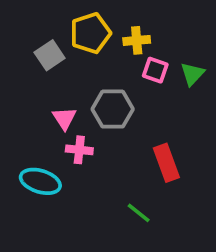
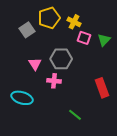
yellow cross: (137, 40) -> (74, 22), turned 32
pink cross: (79, 150) -> (54, 81), moved
red rectangle: (166, 163) -> (102, 88), moved

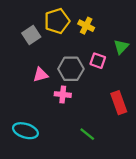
pink square: (84, 38) -> (98, 61), moved
pink triangle: (35, 64) -> (41, 75), turned 48
cyan ellipse: (22, 98) -> (25, 131), moved

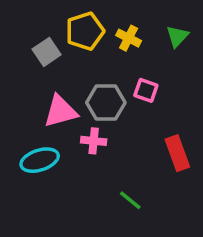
green triangle: (121, 47) -> (177, 36), moved
pink triangle: (41, 75) -> (61, 111), size x1.5
cyan ellipse: (25, 131) -> (40, 160), moved, turned -35

